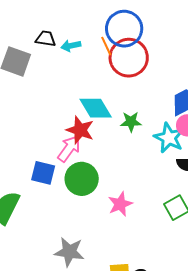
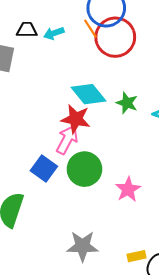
green star: (131, 122) -> (127, 103), turned 30
blue square: (43, 173) -> (44, 169), turned 30

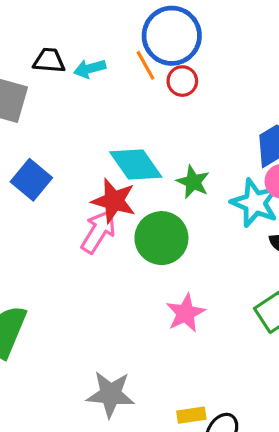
red circle: (115, 37) -> (182, 81), size x0.5
blue square: (44, 169) -> (31, 180), moved
green circle: (84, 169) -> (161, 238), moved

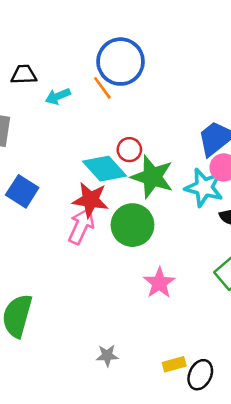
black trapezoid: (49, 61) -> (24, 75), moved
red circle: (182, 81) -> (129, 150), moved
green star: (193, 182) -> (152, 177), size x1.6
gray star: (111, 394) -> (107, 356), size x0.6

